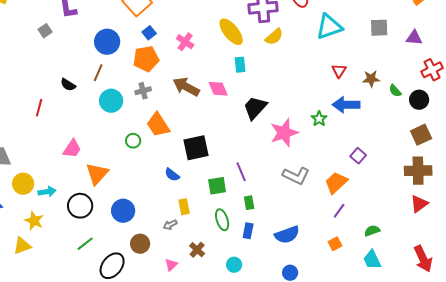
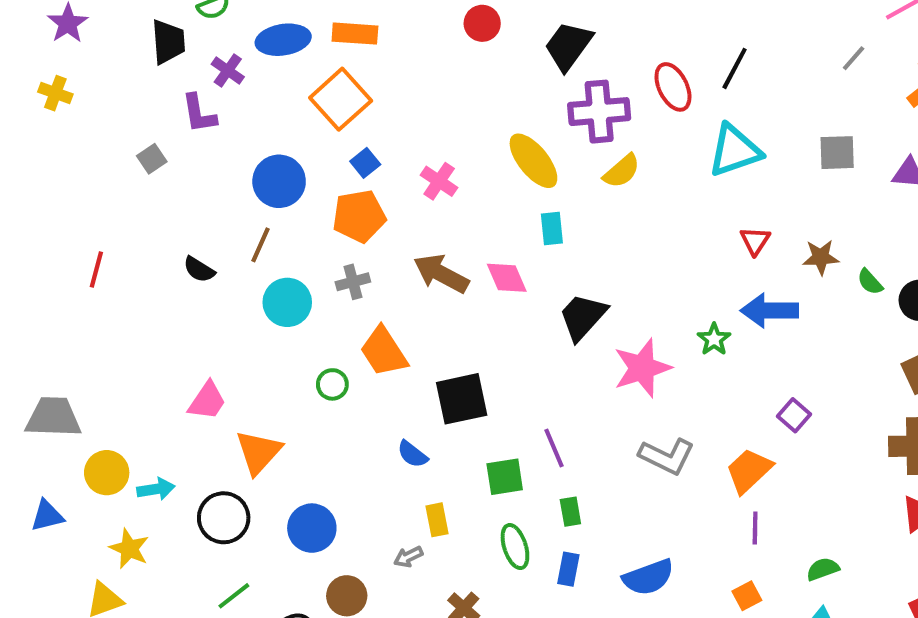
red line: (39, 108) -> (96, 270), moved
purple line: (339, 211) -> (755, 528), turned -35

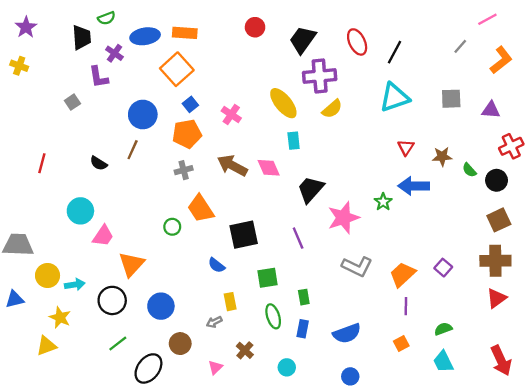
red ellipse: (673, 87) -> (357, 42), moved
cyan circle: (287, 302) -> (80, 211), moved
purple square: (794, 415) -> (443, 268), moved
purple line: (554, 448) -> (298, 238), moved

